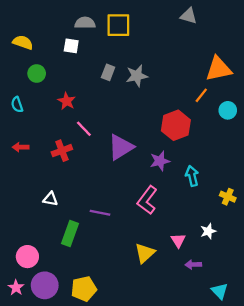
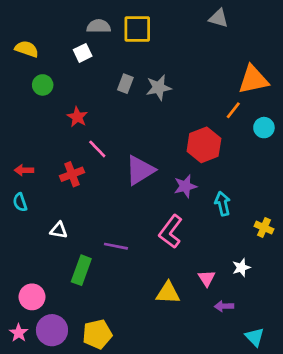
white square: (71, 46) -> (83, 53), turned -35
cyan semicircle: (17, 105) -> (20, 202), moved
yellow triangle: (145, 253) -> (168, 293), turned 45

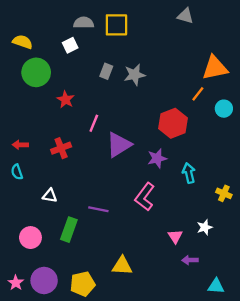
green circle: (43, 85) -> (36, 72), size x1.6
pink line: (97, 149) -> (94, 123), moved, turned 66
yellow triangle: (168, 293) -> (122, 266), moved
pink circle: (32, 297) -> (30, 238), moved
cyan triangle: (255, 337) -> (216, 286), turned -42

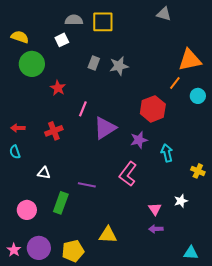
purple arrow: (190, 260) -> (156, 229), moved

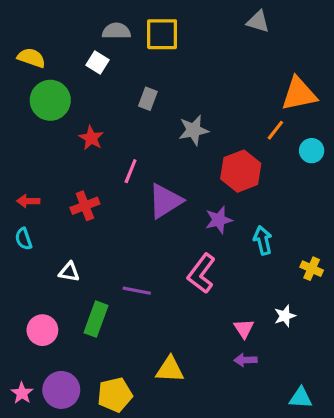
white square: (62, 40) -> (97, 62), turned -32
gray star: (119, 66) -> (194, 130), moved

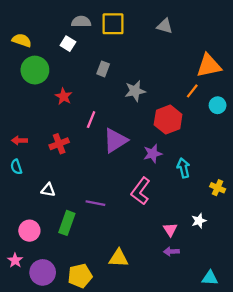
gray triangle: (258, 22) -> (165, 26), moved
pink star: (22, 393) -> (15, 260), moved

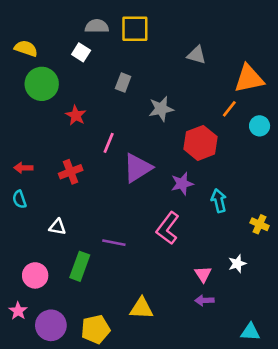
gray triangle: (165, 26) -> (197, 55), moved

